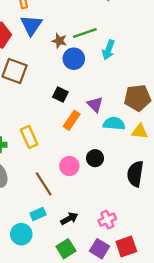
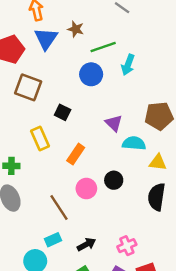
brown star: (59, 41) -> (76, 29), moved
black square: (60, 94) -> (63, 112), moved
orange rectangle: (72, 120) -> (76, 154), moved
yellow triangle: (140, 131) -> (158, 162), moved
yellow rectangle: (29, 137) -> (40, 139), moved

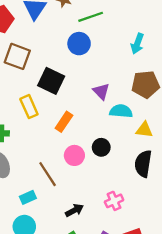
cyan arrow: (128, 65) -> (137, 44), moved
black square: (63, 112) -> (51, 81), size x1.6
cyan rectangle: (53, 240) -> (28, 197), moved
pink cross: (127, 246) -> (114, 201), moved

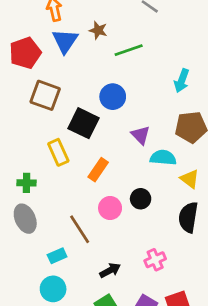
blue circle: (79, 44) -> (113, 97), moved
yellow triangle: (144, 130) -> (190, 179), turned 30

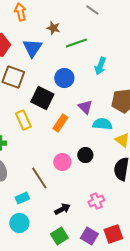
blue triangle: (65, 41) -> (32, 48), moved
cyan arrow: (182, 81) -> (100, 66), moved
orange rectangle: (98, 170) -> (60, 123), moved

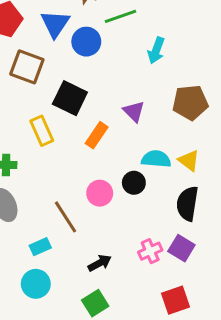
blue circle: (64, 78) -> (86, 42), moved
cyan semicircle: (102, 124) -> (156, 159), moved
purple square: (89, 236) -> (181, 248), moved

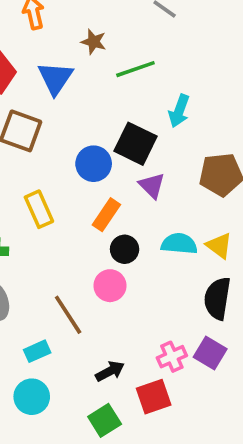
blue circle: (86, 42) -> (94, 164), moved
black square: (70, 98) -> (135, 144), moved
black circle: (134, 183) -> (125, 249), moved
red square: (175, 300) -> (154, 397), moved

